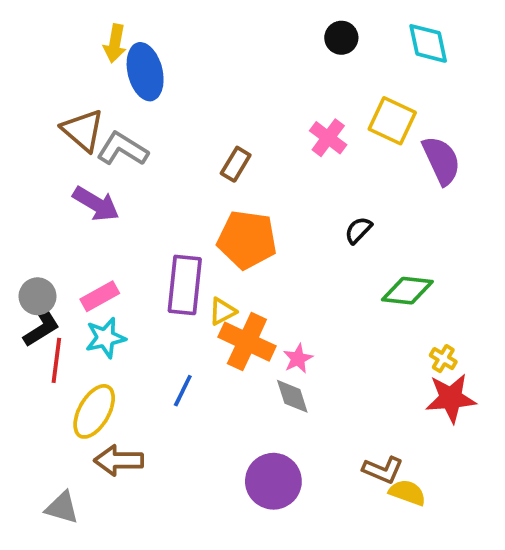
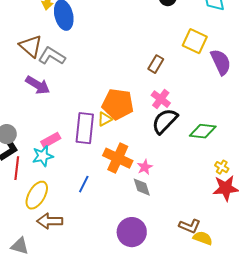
pink cross: (328, 138) -> (161, 99), moved
brown rectangle: (236, 164) -> (156, 64), moved
black semicircle: (358, 230) -> (165, 121), moved, size x1.8
pink rectangle: (100, 296) -> (51, 140), moved
yellow triangle: (222, 311) -> (105, 119), moved

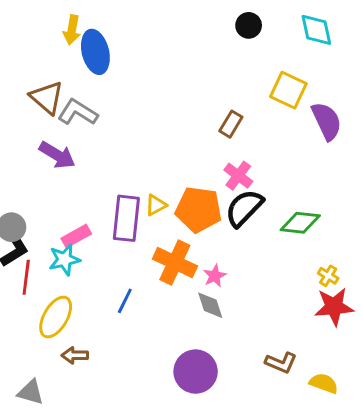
orange pentagon: (118, 104) -> (198, 209), moved
brown arrow: (50, 221) -> (75, 355), size x0.7
yellow semicircle: (203, 238) -> (324, 383), moved

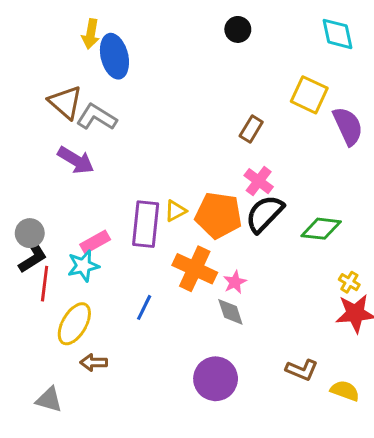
black circle: (249, 25) -> (238, 29), moved

